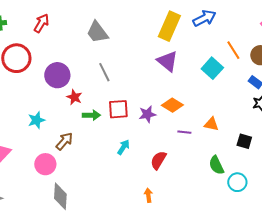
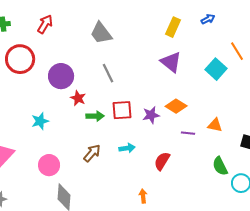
blue arrow: (204, 18) -> (208, 19), size x0.6
yellow rectangle: (169, 26) -> (173, 27), size x0.7
brown arrow: (64, 141) -> (92, 153), moved
cyan arrow: (123, 147) -> (127, 148), turned 49
orange arrow: (148, 195) -> (143, 196), moved

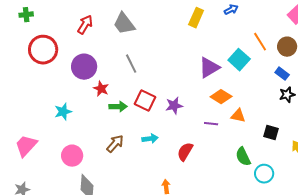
red arrow: (45, 24) -> (85, 25), moved
purple triangle: (171, 62) -> (209, 68), moved, turned 50
orange diamond: (176, 106) -> (221, 97), moved
red square: (122, 110) -> (145, 101), turned 30

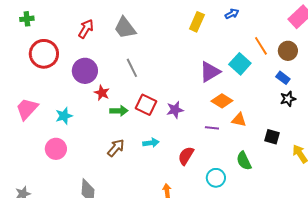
pink trapezoid: (26, 146) -> (27, 109), moved
pink circle: (72, 156) -> (56, 149), moved
cyan circle: (264, 174) -> (216, 178), moved

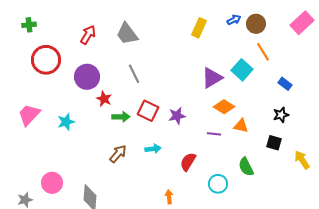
brown circle: (288, 51) -> (256, 24), moved
black star: (288, 99) -> (281, 115), moved
pink circle: (56, 149) -> (52, 183), moved

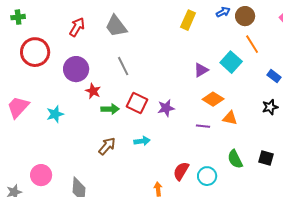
purple triangle: (212, 78) -> (201, 70), size x0.7
black square: (274, 143) -> (266, 158), moved
red semicircle: (188, 162) -> (181, 171), moved

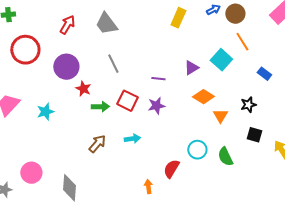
black star: (270, 107) -> (248, 105), moved
orange triangle: (230, 118) -> (220, 116), turned 49
purple line: (203, 126) -> (158, 79), moved
black square: (266, 158) -> (254, 135), moved
cyan circle: (207, 176) -> (197, 150), moved

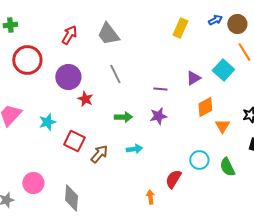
orange diamond: (203, 97) -> (205, 107), turned -60
red square: (127, 101) -> (74, 141), moved
green arrow: (100, 107) -> (123, 117), moved

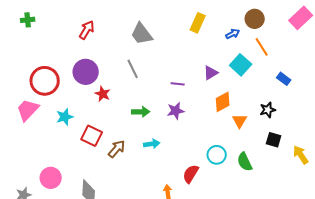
blue arrow: (215, 20) -> (233, 34), moved
gray trapezoid: (108, 34) -> (142, 34), moved
red circle: (27, 60) -> (45, 81), moved

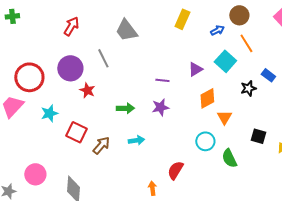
gray line: (133, 69) -> (103, 58), moved
black star: (268, 110) -> (248, 88), moved
cyan circle: (217, 155) -> (205, 141), moved

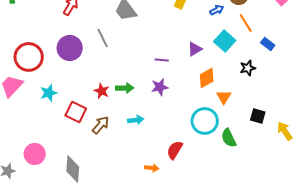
blue rectangle: (268, 75) -> (268, 44), moved
red star: (87, 90) -> (102, 91), moved
cyan circle: (205, 141) -> (205, 121), size x1.4
orange arrow: (152, 188) -> (152, 168), turned 104

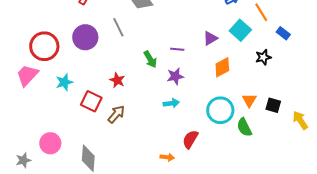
green arrow: (125, 88) -> (150, 59), moved, turned 60
orange triangle: (224, 97) -> (249, 100), moved
cyan arrow: (136, 120) -> (171, 103), moved

